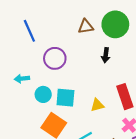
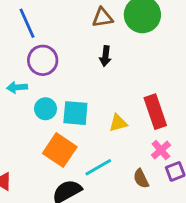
black arrow: (106, 55) -> (105, 56), moved
purple circle: (55, 58) -> (43, 60), moved

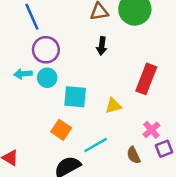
cyan circle: (46, 109) -> (47, 78), moved
red rectangle: (155, 112) -> (146, 79), moved, turned 40
orange square: (60, 150) -> (61, 130), size x0.7

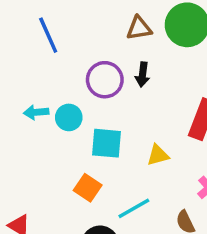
purple circle: (46, 50) -> (105, 80), moved

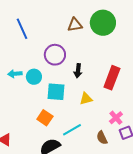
black arrow: (143, 75) -> (78, 71), moved

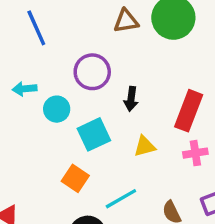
cyan arrow: (15, 74) -> (25, 89), moved
cyan square: (56, 92) -> (94, 134), turned -30
pink cross: (116, 118) -> (195, 153), moved, turned 32

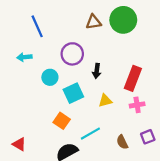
cyan arrow: (25, 89) -> (24, 57), moved

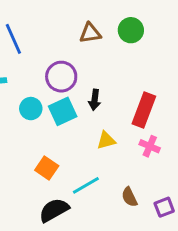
green circle: (123, 20) -> (131, 30), size x0.7
cyan square: (73, 93) -> (63, 111), moved
pink cross: (137, 105) -> (150, 146), turned 32
purple square: (148, 137) -> (164, 207), moved

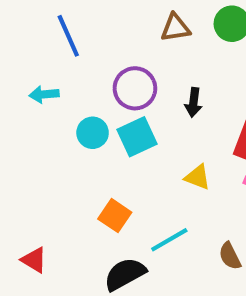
black arrow: (95, 100) -> (193, 102), moved
yellow triangle: (106, 140) -> (198, 177), turned 36

